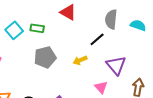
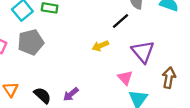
gray pentagon: (45, 57) -> (31, 42), moved

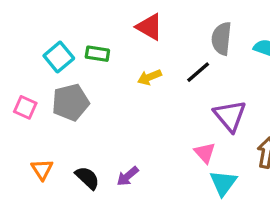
yellow arrow: (100, 46) -> (149, 77), moved

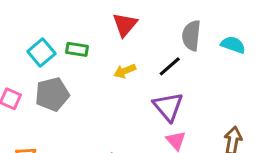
red triangle: (149, 27) -> (125, 25), turned 40
purple triangle: (230, 116) -> (168, 107), moved

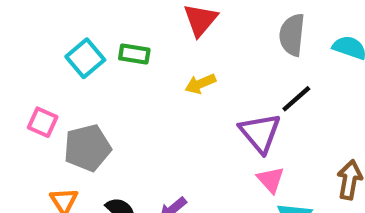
black line: (170, 66) -> (296, 99), moved
gray pentagon: (52, 94) -> (87, 148), moved

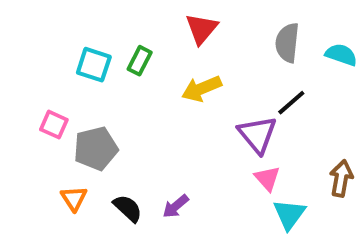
green rectangle: (134, 54) -> (140, 61), turned -72
cyan square: (85, 58) -> (94, 65), turned -32
yellow arrow: (200, 84) -> (202, 89), size x1.4

